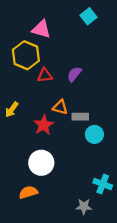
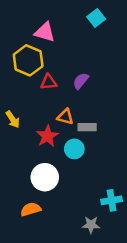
yellow arrow: (12, 110) -> (13, 119), turned -70
cyan circle: (94, 134) -> (74, 149), moved
cyan cross: (103, 184) -> (112, 200), turned -30

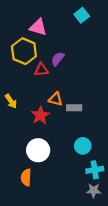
purple semicircle: (81, 81) -> (58, 59), moved
cyan circle: (74, 149) -> (83, 146), moved
orange semicircle: (31, 209) -> (26, 177), turned -70
gray star: (91, 225) -> (94, 191), moved

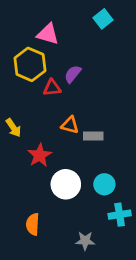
red star: (40, 115) -> (40, 155), moved
white circle: (38, 150) -> (66, 184), moved
gray star: (94, 191) -> (85, 241), moved

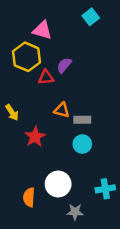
white circle: (66, 184) -> (58, 184), moved
cyan circle: (104, 184) -> (82, 144), moved

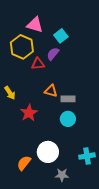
cyan square: (91, 17) -> (61, 36), moved
orange semicircle: (29, 197) -> (24, 163), turned 35

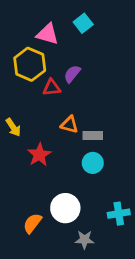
cyan square: (61, 36) -> (83, 23), moved

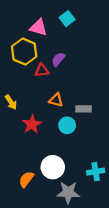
gray rectangle: (93, 136) -> (84, 109), moved
cyan circle: (93, 163) -> (67, 125), moved
gray star: (85, 240) -> (68, 192), size x1.5

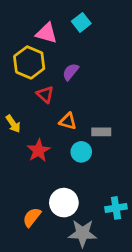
red triangle: (42, 70) -> (45, 94), moved, turned 48

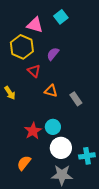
gray rectangle: (101, 132) -> (76, 99), turned 56
red star: (39, 151) -> (33, 131), moved
cyan circle: (81, 152) -> (53, 127), moved
white circle: (64, 203) -> (61, 148), moved

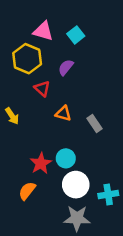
cyan square: (61, 17) -> (76, 35), moved
orange semicircle: (24, 163) -> (27, 191), moved

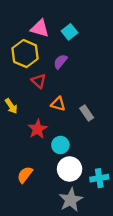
red star: (41, 163) -> (38, 129), moved
gray star: (77, 218) -> (71, 200), turned -30

